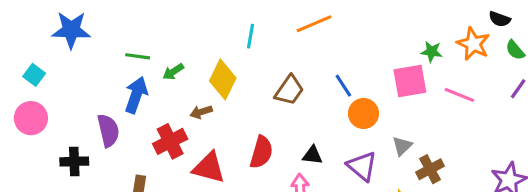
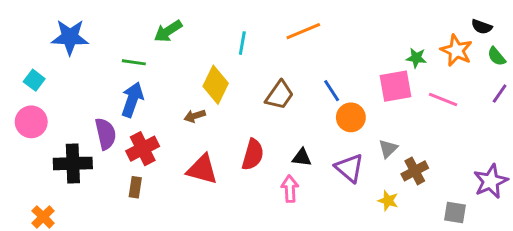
green arrow: (173, 72) -> (168, 31), moved, size x1.4
red cross: (170, 141) -> (143, 149), moved
black cross: (74, 161) -> (73, 163), size x1.4

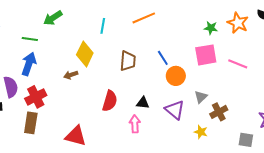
orange star: (456, 50) -> (238, 23), moved
green star: (416, 58) -> (211, 28), moved
brown trapezoid: (279, 95) -> (128, 61), turned -30
red triangle: (202, 169) -> (76, 136), moved
brown rectangle: (135, 187) -> (31, 123), size x1.5

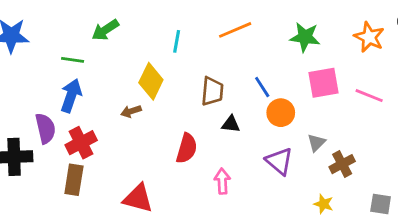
green star: (211, 28) -> (305, 37), moved, size x1.5
black triangle: (143, 103) -> (231, 124), moved
yellow star: (201, 132) -> (324, 204), moved

